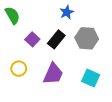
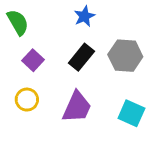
blue star: (67, 12) -> (84, 16), moved
purple square: (32, 39) -> (33, 60), moved

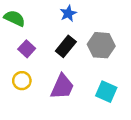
green semicircle: (18, 22) -> (15, 18), turned -35

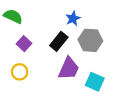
blue star: (68, 13) -> (73, 19), moved
purple trapezoid: (62, 87) -> (69, 69), moved

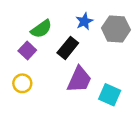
green semicircle: (13, 16) -> (41, 29), moved, turned 120
gray hexagon: (90, 40) -> (116, 29), moved

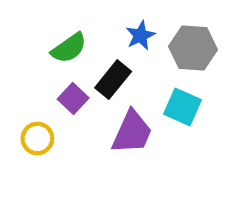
purple square: (27, 50) -> (73, 99), moved
cyan square: (110, 95) -> (182, 107), moved

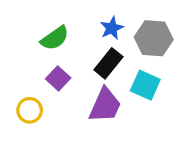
black rectangle: (113, 80) -> (108, 63), moved

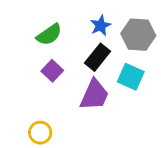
yellow circle: (30, 110) -> (40, 133), moved

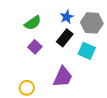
purple trapezoid: (95, 95) -> (63, 77), moved

